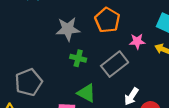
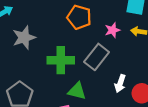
gray star: (68, 29) -> (24, 38), moved
green cross: (78, 58) -> (61, 60), size x1.6

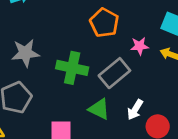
gray star: (24, 38) -> (25, 53), moved
green triangle: (77, 91) -> (99, 109), moved

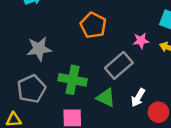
orange pentagon: (104, 23) -> (93, 25), moved
green cross: (72, 68) -> (73, 80), moved

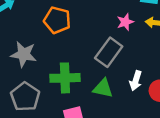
orange pentagon: (93, 25) -> (57, 20), moved
gray star: (39, 49) -> (24, 54), turned 30

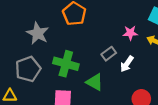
gray rectangle: (109, 52) -> (109, 54), size x0.6
white arrow: (136, 81) -> (127, 64), moved

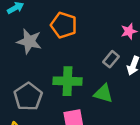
gray star: (38, 33) -> (29, 41), moved

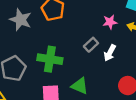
green triangle: (103, 93) -> (80, 86), moved

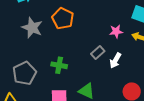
green cross: (50, 59) -> (59, 65), size x0.7

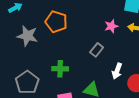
white arrow: (115, 61) -> (117, 71), moved

